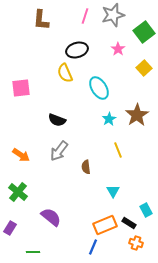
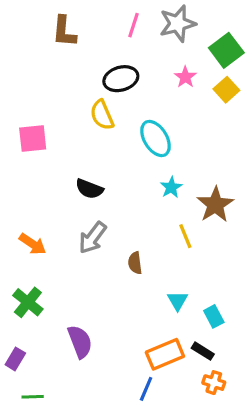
yellow square: (144, 68) -> (226, 90), moved
brown star: (137, 115) -> (215, 205), moved
cyan rectangle: (146, 210) -> (214, 316), moved
purple semicircle: (51, 217) -> (80, 342), turned 30
green line: (33, 252) -> (33, 397), moved

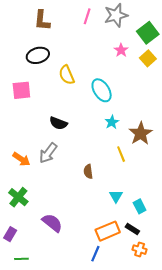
black ellipse: (121, 79) -> (38, 55), moved
gray arrow: (93, 238) -> (48, 153), moved
purple semicircle: (80, 342) -> (52, 223), turned -30

